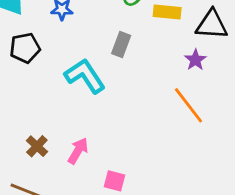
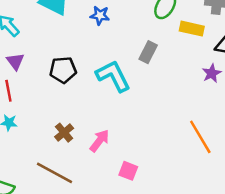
black pentagon: (25, 48) -> (63, 70), moved
orange line: (189, 105) -> (200, 137), moved

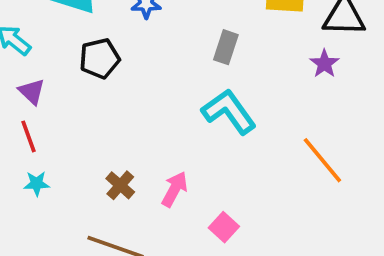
black pentagon: (63, 70) -> (100, 58), moved
cyan L-shape: (113, 76) -> (229, 112), moved
pink square: (128, 171) -> (224, 227), turned 30

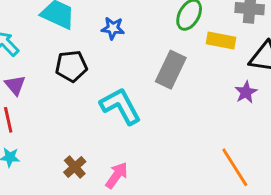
gray rectangle: (226, 47) -> (171, 70), size x1.4
cyan L-shape: (229, 112) -> (121, 106), moved

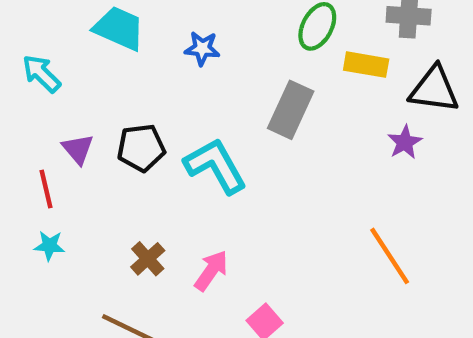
black pentagon: (71, 66) -> (141, 148), moved
purple triangle: (15, 85) -> (78, 149), moved

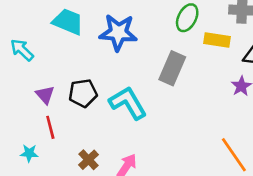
blue star: (202, 48) -> (118, 33), size x1.8
red line: (46, 189) -> (50, 127), moved

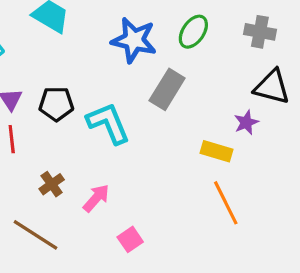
blue star: (118, 33) -> (134, 40), moved
yellow rectangle: (217, 40) -> (217, 151), moved

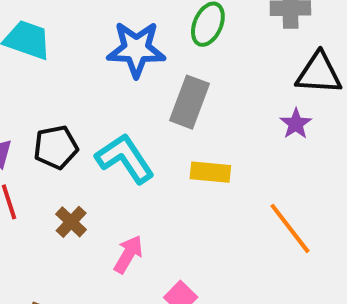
yellow rectangle: (217, 151) -> (210, 172), moved
brown cross: (52, 184) -> (71, 222), moved

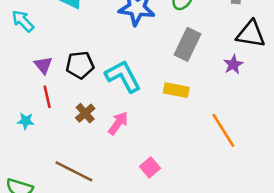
gray rectangle: (190, 102) -> (188, 44), moved
pink arrow: (128, 254) -> (118, 123), moved

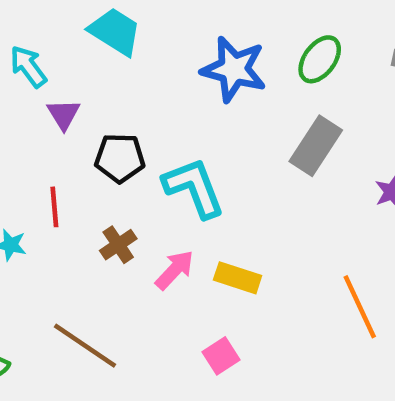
purple triangle: (43, 65) -> (64, 114), moved
yellow rectangle: (176, 90) -> (238, 278), moved

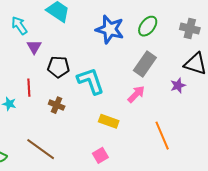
brown cross: (118, 245) -> (57, 105), turned -35
pink arrow: (175, 270) -> (136, 94), moved

